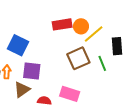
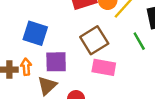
brown square: (78, 58) -> (94, 40), moved
pink rectangle: (70, 94) -> (104, 67), moved

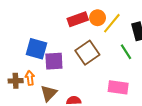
purple square: (56, 62) -> (54, 61), moved
pink rectangle: (104, 67) -> (118, 87), moved

